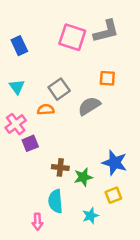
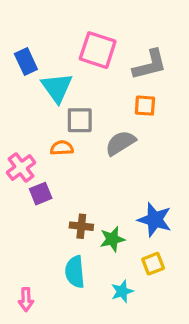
gray L-shape: (106, 31) -> (150, 65), moved
cyan triangle: (17, 87) -> (57, 88), moved, size x1.5
gray square: (59, 89) -> (80, 120), turned 35
pink arrow: (37, 222) -> (26, 300), moved

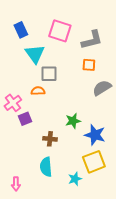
blue rectangle: (26, 62) -> (21, 30), moved
gray semicircle: (120, 143) -> (102, 88), moved
green star: (112, 239) -> (73, 121), moved
yellow square: (153, 264) -> (94, 162), size x1.6

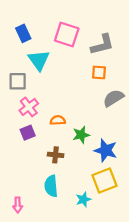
gray square: (49, 74) -> (18, 81), moved
orange semicircle: (38, 91) -> (58, 120), moved
pink cross: (13, 103) -> (29, 107), moved

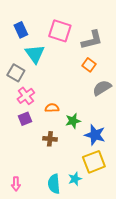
orange square: (99, 72) -> (89, 65), turned 32
gray square: (18, 81) -> (16, 73), turned 30
cyan semicircle: (51, 186) -> (54, 184), moved

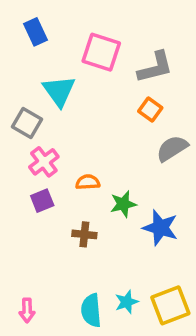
blue rectangle: (21, 30) -> (35, 32), moved
yellow square: (94, 162) -> (170, 305), moved

